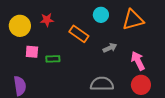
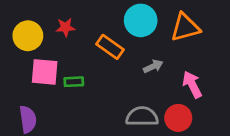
cyan circle: (101, 15) -> (141, 20), size x1.5
pink square: (32, 52) -> (45, 72), size x1.5
red circle: (141, 85) -> (178, 118), moved

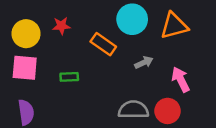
pink square: (45, 72) -> (25, 68), moved

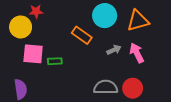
red star: (61, 26) -> (36, 11), moved
pink square: (25, 68) -> (33, 54), moved
pink arrow: (181, 80) -> (137, 53), moved

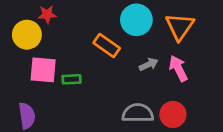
orange triangle: (138, 21) -> (180, 27), turned -40

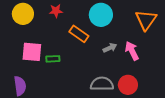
red star: (47, 14) -> (56, 11), moved
orange triangle: (180, 27) -> (146, 20), moved
yellow circle: (27, 35) -> (23, 14), moved

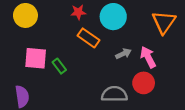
red star: (56, 11) -> (78, 12), moved
green rectangle: (53, 59) -> (59, 66), turned 56
red circle: (128, 85) -> (144, 83), moved

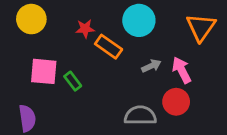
red star: (78, 12) -> (85, 29), moved

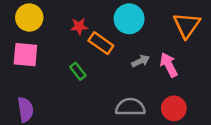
pink square: (44, 71) -> (25, 55), moved
green rectangle: (73, 81) -> (78, 71), moved
red circle: (176, 102) -> (174, 108), moved

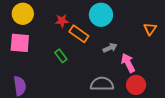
orange triangle: (187, 25) -> (150, 29), moved, size x0.6
pink arrow: (169, 65) -> (128, 63), moved

